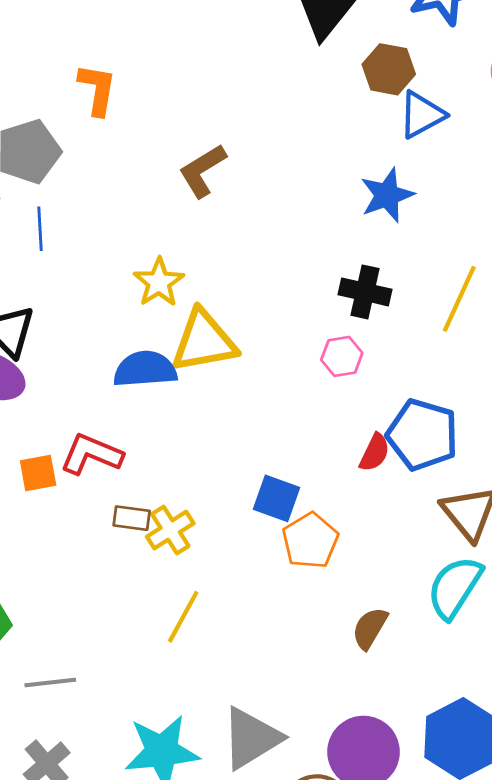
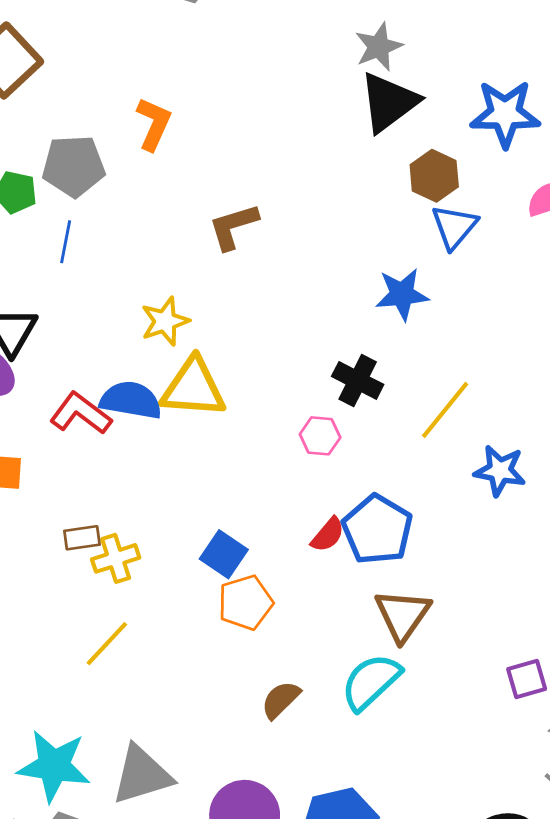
blue triangle: (422, 115) -> (454, 227), turned -36
red L-shape: (91, 454) -> (81, 414), moved
brown rectangle: (132, 518) -> (82, 538), turned -30

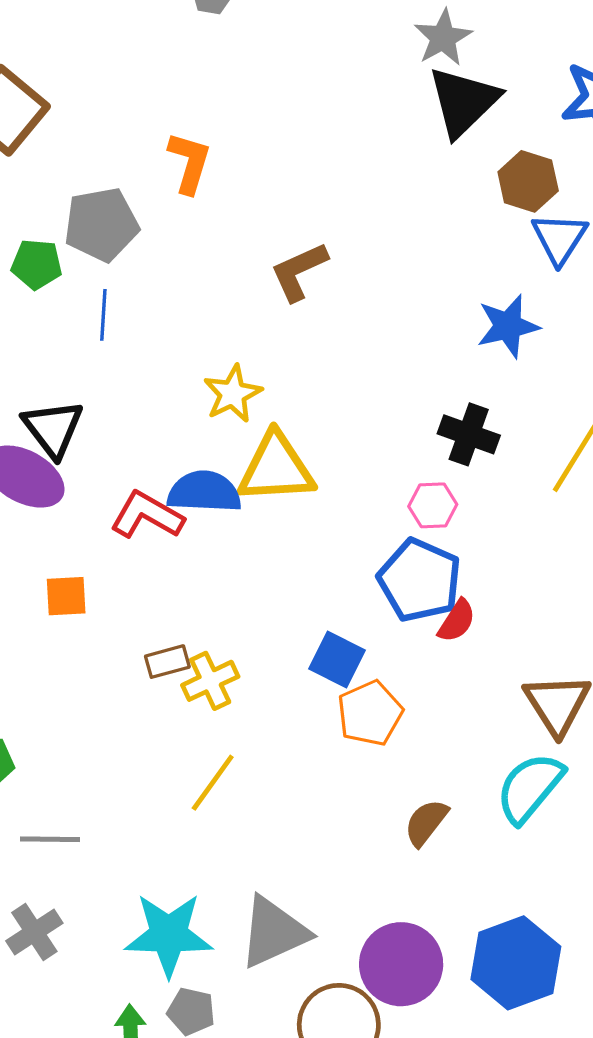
blue pentagon: (377, 530) -> (420, 580), moved

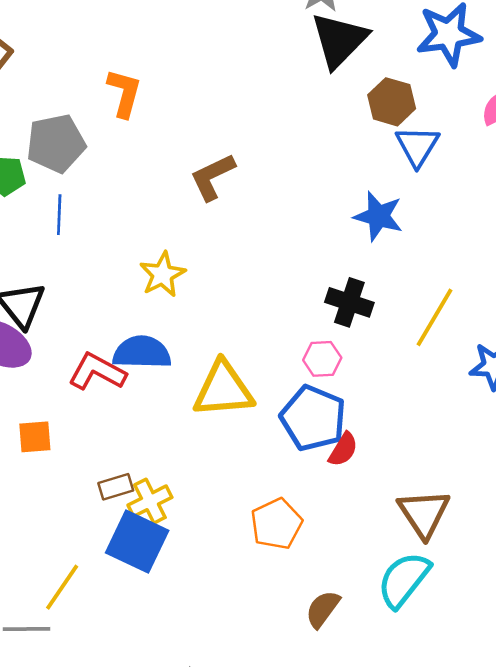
blue star: (508, 326) -> (378, 216), turned 30
yellow triangle: (276, 468) -> (223, 389), moved
blue square: (337, 660) -> (137, 542), moved, size x1.4
yellow line: (213, 783) -> (62, 587), moved

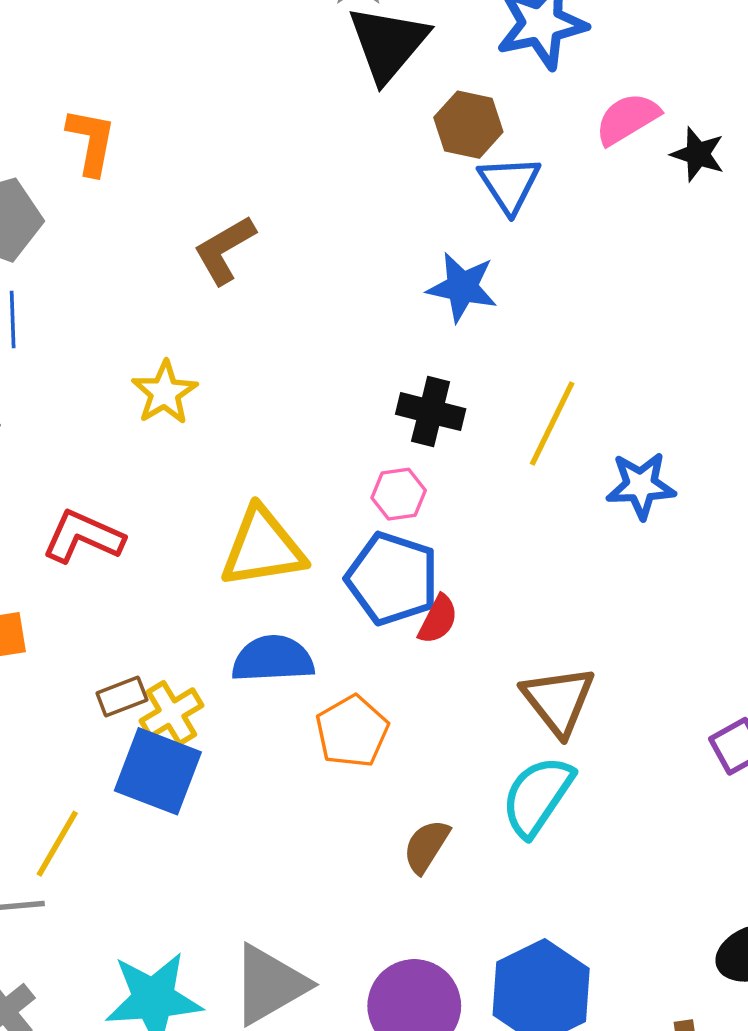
blue semicircle: (142, 352) -> (273, 659), moved

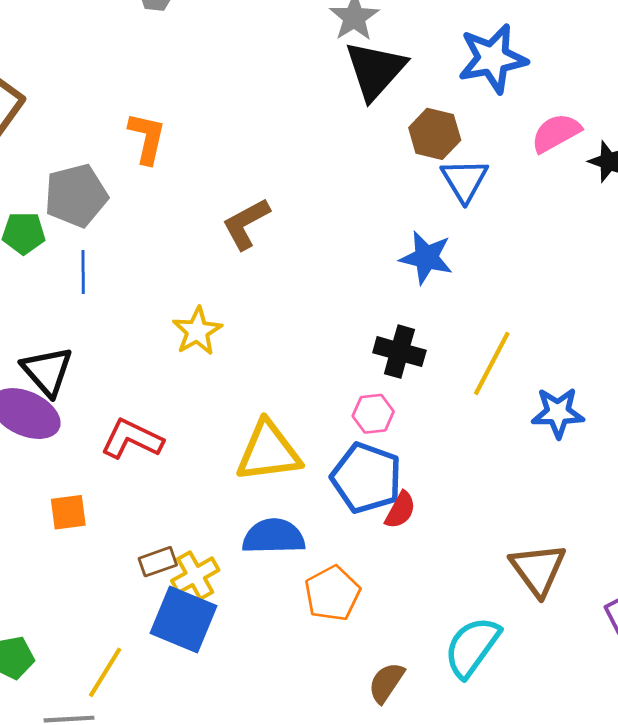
brown triangle: (558, 701) -> (538, 569), moved

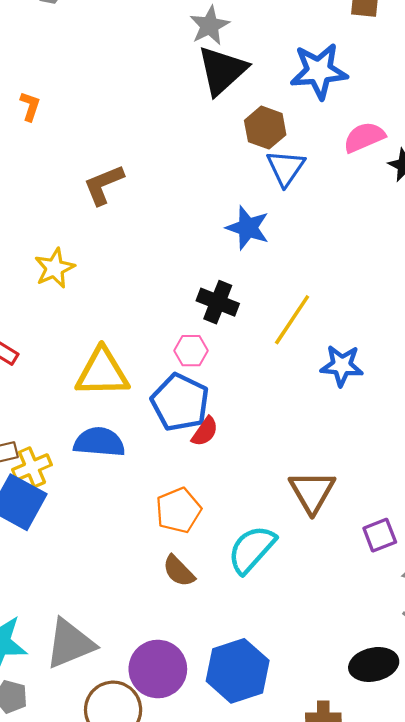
orange L-shape: (147, 138) -> (30, 106), size x0.7
orange pentagon: (332, 593) -> (178, 510), moved
brown semicircle: (386, 683) -> (179, 571), turned -84

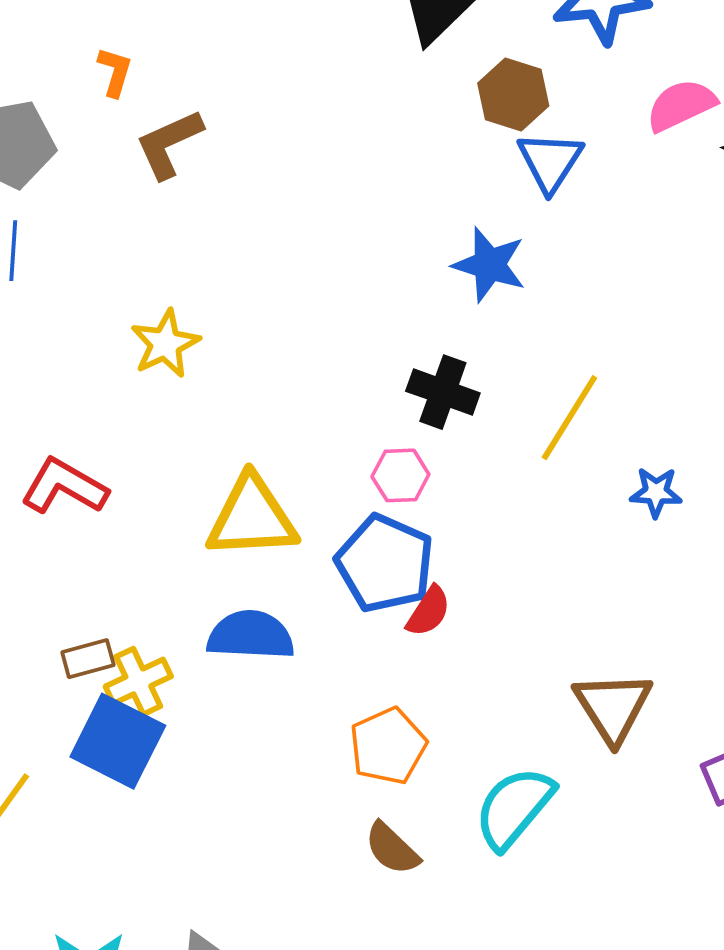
brown L-shape: (104, 185) -> (169, 144), moved
blue star: (342, 366) -> (656, 492), size x0.7

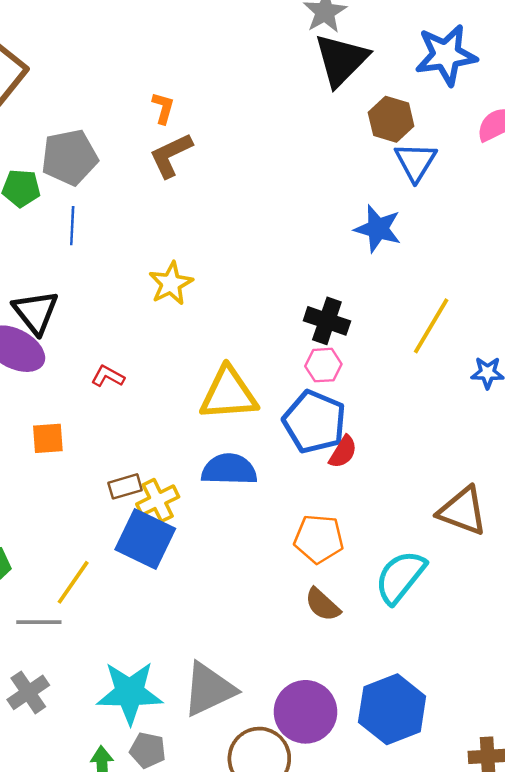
orange L-shape: (115, 72) -> (163, 108), moved
black cross: (443, 392) -> (327, 321), moved
red L-shape: (64, 486) -> (108, 376), size x0.6
brown triangle: (613, 707) -> (462, 511), turned -36
orange pentagon: (388, 746) -> (319, 539), turned 30

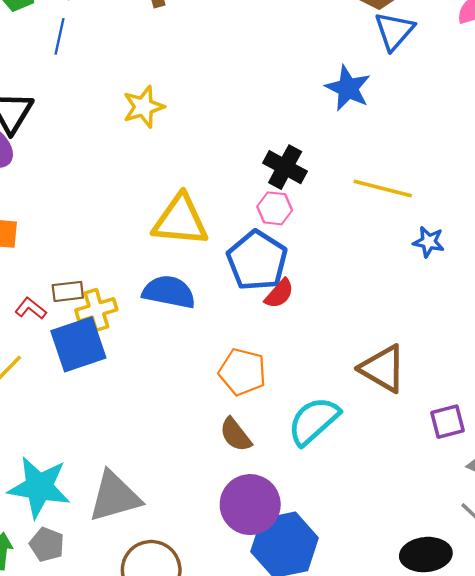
yellow line: (431, 326) -> (383, 189), turned 64
red L-shape: (108, 376) -> (31, 308), moved
blue square: (145, 539) -> (78, 344), turned 36
purple circle: (305, 712) -> (250, 505), moved

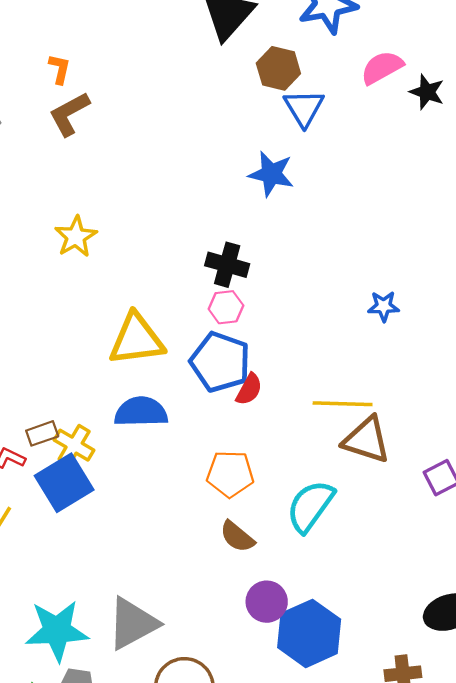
yellow line: (383, 189) -> (343, 404), moved
yellow cross: (96, 310) -> (74, 445), turned -30
purple circle: (250, 505) -> (267, 602), size x0.7

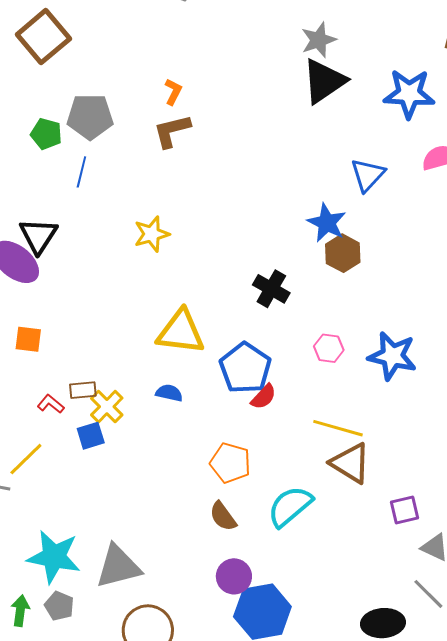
brown hexagon: (278, 68) -> (343, 253), moved
blue star: (384, 306) -> (392, 356), size x1.8
pink hexagon: (226, 307) -> (329, 348), moved
blue semicircle: (141, 412) -> (169, 393), size x0.6
blue square: (64, 483) -> (91, 436), size x0.6

